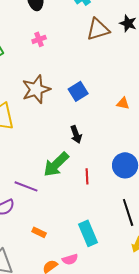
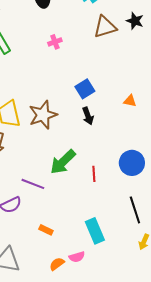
pink cross: (39, 39) -> (55, 42), moved
brown star: (36, 89) -> (43, 115), moved
black arrow: (76, 134) -> (88, 116), moved

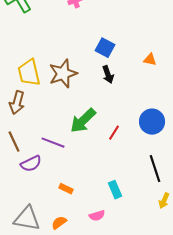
blue square: (85, 89) -> (105, 48), turned -30
red line: (94, 174) -> (114, 133), turned 35
cyan rectangle: (95, 231) -> (115, 190), size x0.7
orange semicircle: (57, 264) -> (59, 223), moved

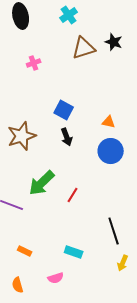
blue circle: (152, 122) -> (111, 151), moved
cyan rectangle: (115, 190) -> (74, 252), turned -48
orange semicircle: (59, 223) -> (18, 285), turned -70

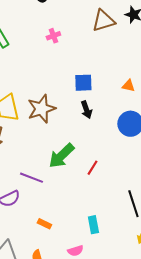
blue square: (64, 110) -> (83, 83), turned -30
orange triangle: (109, 122) -> (128, 86), moved
cyan rectangle: (74, 252) -> (93, 225), turned 60

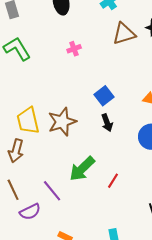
blue square: (83, 83) -> (104, 96), turned -36
purple line: (31, 178) -> (52, 191), turned 30

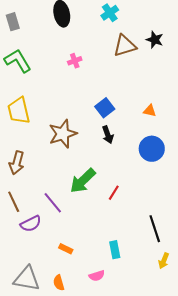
yellow trapezoid: (28, 121) -> (19, 111), moved

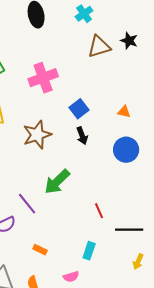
pink cross: (75, 61) -> (43, 78), moved, size x2.0
red line: (114, 193) -> (99, 211), moved, turned -56
black line: (155, 229) -> (129, 230), turned -72
cyan rectangle: (115, 250) -> (89, 251), turned 30

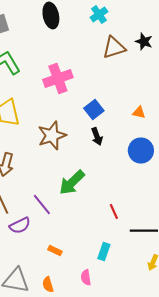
pink semicircle: (71, 277) -> (86, 278), turned 98

